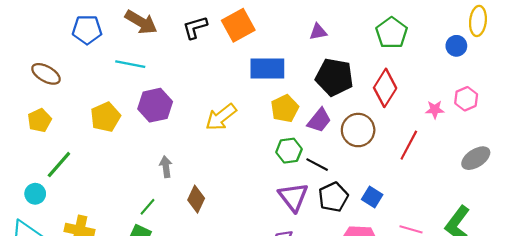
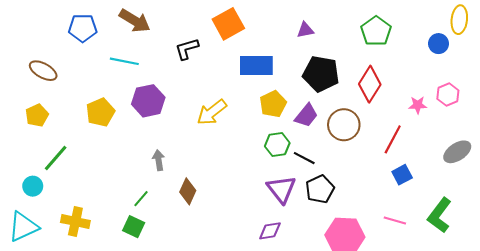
black L-shape: (195, 27) -> (187, 49), moved
blue square: (372, 197) -> (402, 175), moved, turned 30

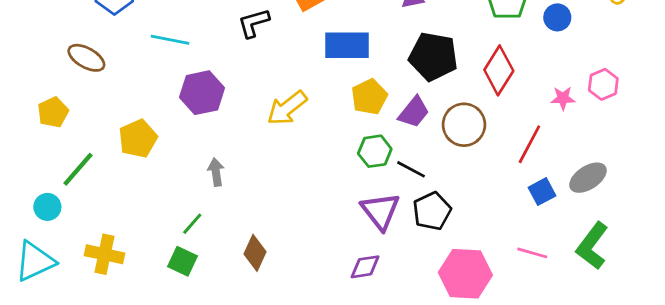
blue circle: (438, 44) -> (557, 17), moved
brown ellipse: (43, 71) -> (86, 58), moved
yellow pentagon: (100, 112) -> (138, 139), moved
gray ellipse: (457, 152) -> (588, 178), moved
brown diamond: (188, 191) -> (255, 253), moved

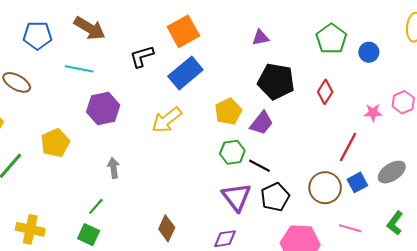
blue rectangle: (347, 45) -> (185, 73), moved, turned -40
red diamond: (499, 70) -> (325, 92), size x0.7
brown circle: (464, 125) -> (325, 188), moved
green L-shape: (592, 246) -> (395, 223), size x0.7
brown diamond: (255, 253) -> (167, 228), moved

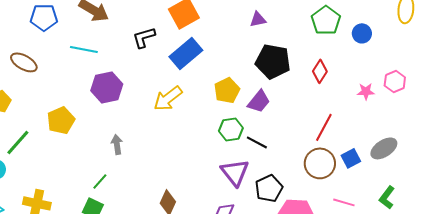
red line: (348, 147) -> (324, 127), moved
black pentagon: (275, 197) -> (269, 188), moved

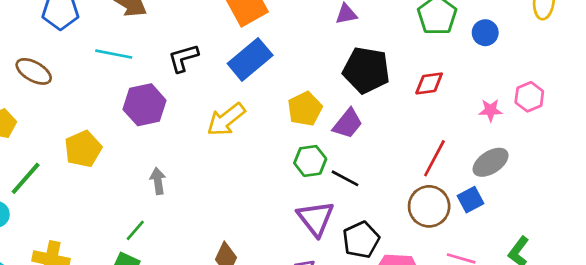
black L-shape: (144, 37) -> (183, 58), moved
red diamond: (320, 71) -> (429, 83), turned 50
gray ellipse: (384, 148) -> (491, 162), moved

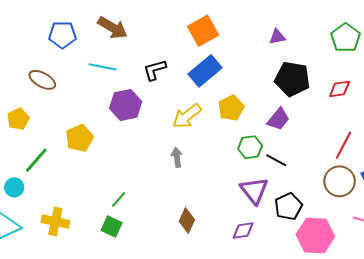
yellow pentagon: (305, 109) -> (231, 108), moved
gray arrow: (158, 181) -> (177, 157), moved

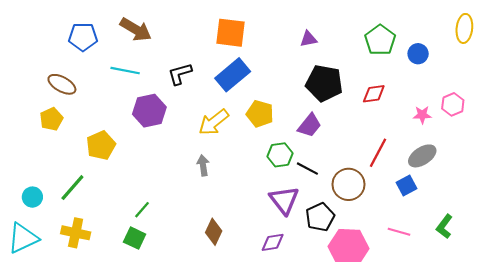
orange square: (203, 31) -> (230, 33), turned 36
yellow pentagon: (231, 108) -> (260, 114), turned -30
yellow pentagon: (18, 119) -> (51, 119), moved
green line: (36, 160) -> (72, 188), moved
brown circle: (340, 181) -> (348, 184), moved

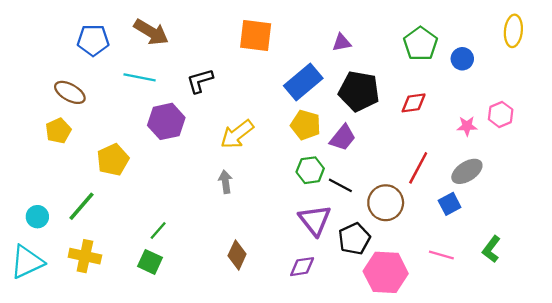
blue rectangle: (233, 75) -> (303, 82), moved
yellow pentagon: (260, 114) -> (306, 125), moved

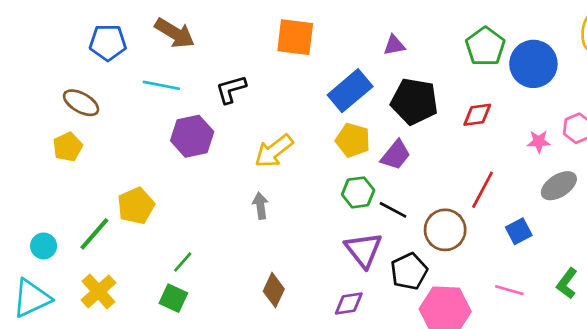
blue circle: (462, 59) -> (533, 64), size x1.8
yellow pentagon: (113, 160) -> (136, 206), moved
gray ellipse: (467, 171) -> (559, 186), moved
yellow cross: (85, 256) -> (98, 291), turned 36

